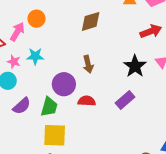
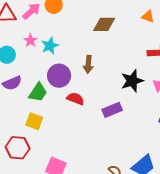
cyan star: (35, 56) -> (50, 46), moved, turned 30
pink star: (14, 62) -> (30, 40), moved
yellow square: (55, 135) -> (34, 121), size x0.7

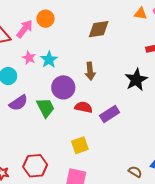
green trapezoid: (38, 92) -> (45, 108), turned -50
purple rectangle: (112, 110) -> (110, 114), moved
yellow square: (34, 121) -> (80, 145), moved, turned -30

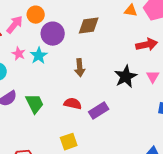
purple circle: (63, 87) -> (53, 34), moved

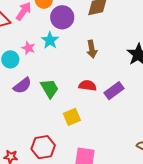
pink star: (19, 54) -> (28, 48), moved
yellow square: (69, 142) -> (72, 117), moved

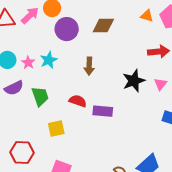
cyan star: (50, 40) -> (49, 60), moved
pink star: (28, 48) -> (28, 63), moved
purple rectangle: (114, 91) -> (103, 111), turned 30

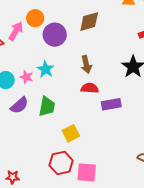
green trapezoid: (40, 96) -> (47, 106), turned 45
red semicircle: (78, 101) -> (90, 88), moved
red hexagon: (22, 152) -> (61, 163), moved

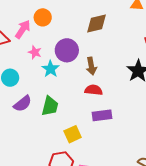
purple circle: (55, 35) -> (67, 50), moved
pink star: (26, 77) -> (35, 52), moved
purple rectangle: (111, 104) -> (102, 115), moved

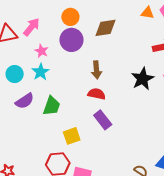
orange circle: (43, 17) -> (70, 17), moved
purple circle: (67, 50) -> (71, 40), moved
cyan star: (50, 69) -> (41, 72), moved
purple rectangle: (102, 115) -> (103, 120), turned 54

